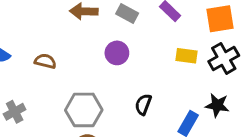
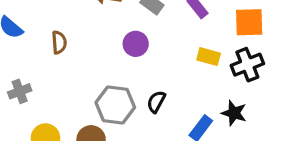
brown semicircle: (45, 61) -> (59, 42), turned 65
gray hexagon: (84, 110) -> (115, 105), moved

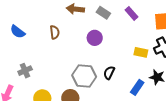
brown semicircle: (59, 42) -> (55, 32), moved
yellow rectangle: (209, 57) -> (141, 52), moved

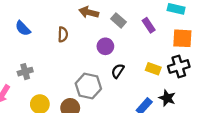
black semicircle: (109, 73) -> (118, 71), moved

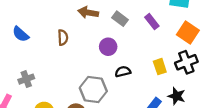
orange square: (182, 38) -> (188, 33), turned 35
yellow rectangle: (153, 69) -> (160, 67), turned 56
black semicircle: (118, 71) -> (123, 72), turned 48

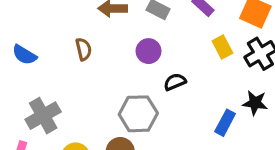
yellow rectangle: (160, 67) -> (222, 47), moved
gray cross: (26, 79) -> (43, 116), size x1.5

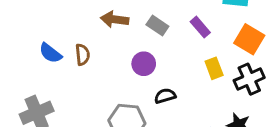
blue semicircle: (24, 55) -> (50, 53), moved

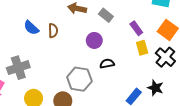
purple rectangle: (200, 27) -> (136, 28), moved
black cross: (249, 79) -> (165, 57), turned -30

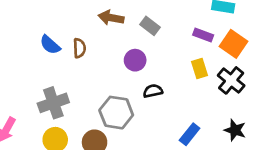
purple rectangle: (136, 28) -> (203, 35), moved, turned -32
gray cross: (18, 68) -> (53, 103), moved
black star: (155, 88) -> (235, 130), moved

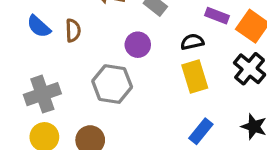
yellow rectangle: (199, 69) -> (195, 77), moved, size x1.4
black semicircle: (153, 91) -> (192, 42), moved
gray hexagon: (116, 113) -> (112, 84), moved

